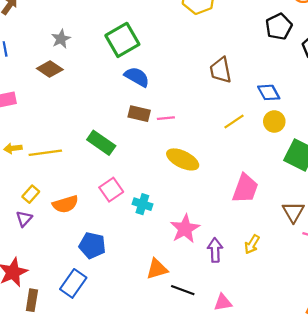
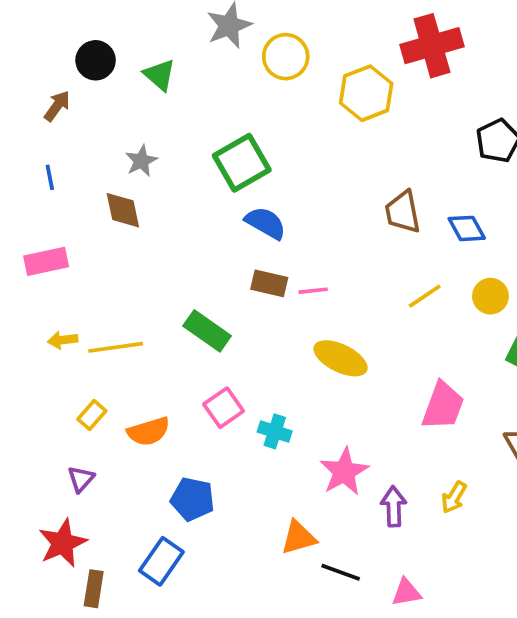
brown diamond: (50, 69) -> (123, 210), turned 45
blue diamond: (269, 92) -> (467, 228), moved
purple triangle: (24, 219) -> (81, 479), moved

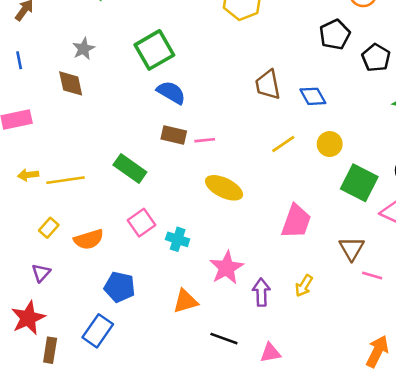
orange triangle: (298, 538) -> (185, 301), moved

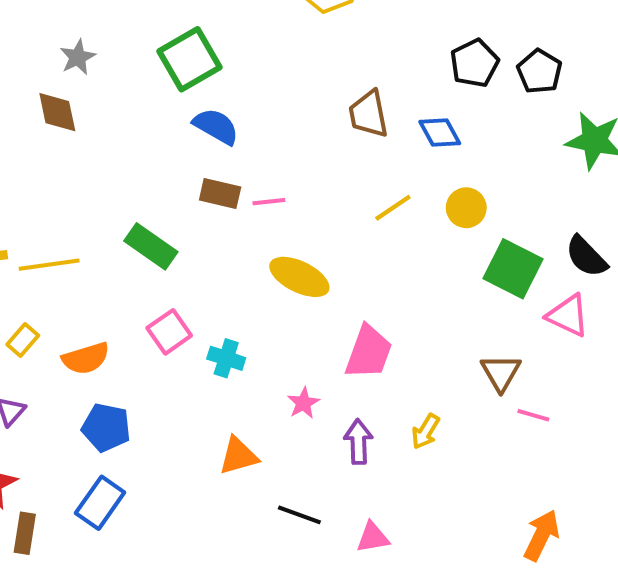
black pentagon: (335, 34) -> (474, 63), moved
pink trapezoid: (296, 221) -> (369, 352), moved
pink star: (227, 268) -> (303, 403), size x0.6
blue pentagon: (120, 287) -> (106, 427), moved

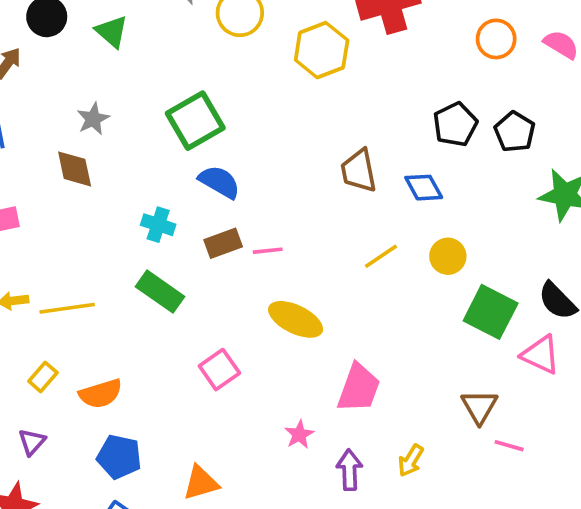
brown rectangle: (220, 193) -> (223, 243), turned -33
pink square: (169, 332) -> (219, 370), moved
cyan cross: (226, 358) -> (158, 225), moved
orange triangle: (238, 456) -> (201, 483), moved

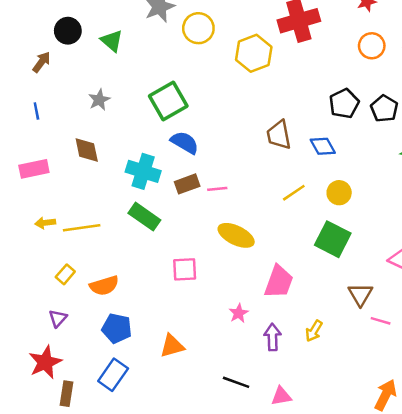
brown diamond: (75, 169) -> (87, 150), moved
cyan cross: (158, 225) -> (143, 171), size x1.5
green square: (491, 312) -> (333, 239), moved
pink square: (219, 370) -> (185, 269), turned 32

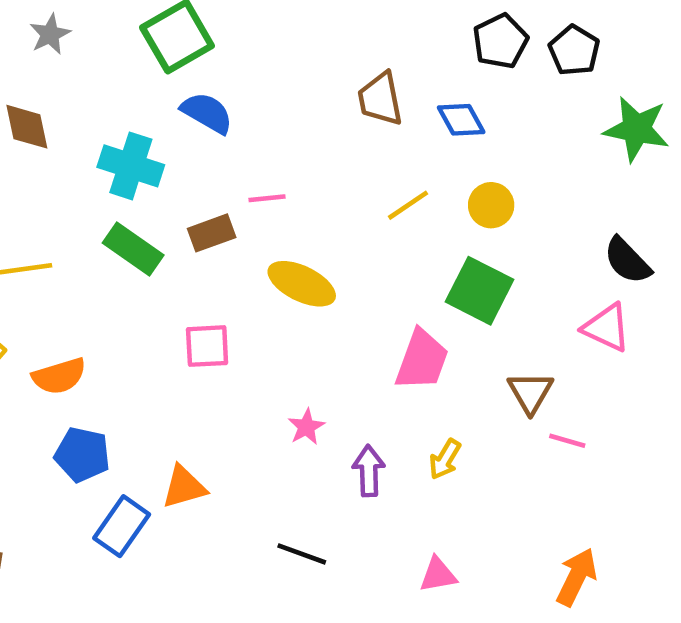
brown rectangle: (187, 184) -> (212, 233), moved
pink trapezoid: (279, 282) -> (422, 360), moved
blue rectangle: (113, 375) -> (122, 526), moved
pink triangle: (281, 396) -> (438, 575), moved

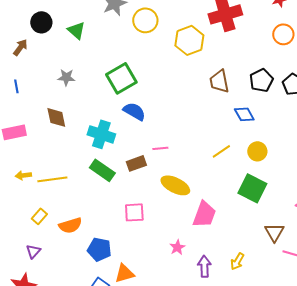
gray star: (50, 34) -> (66, 77), turned 30
brown trapezoid: (380, 99) -> (219, 81), moved
pink trapezoid: (422, 360) -> (204, 214), moved
blue pentagon: (82, 455) -> (99, 249), moved

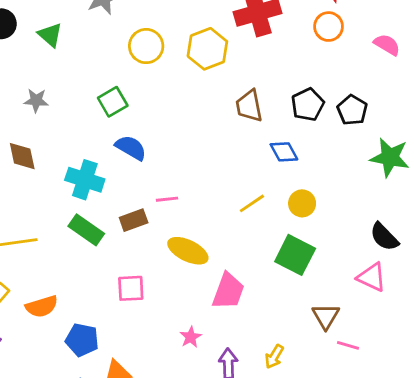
yellow circle: (145, 20) -> (146, 46), moved
orange circle: (283, 34) -> (329, 27), moved
green square: (121, 78) -> (113, 102), size x0.7

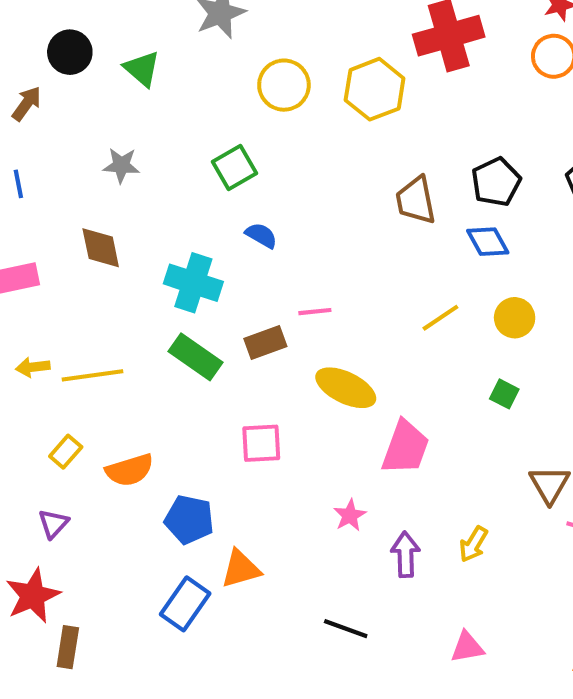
black pentagon: (308, 105) -> (496, 182), moved
brown trapezoid: (249, 106) -> (416, 200), moved
blue semicircle: (131, 148) -> (261, 235), size x0.7
green square: (295, 255) -> (504, 394), size x0.5

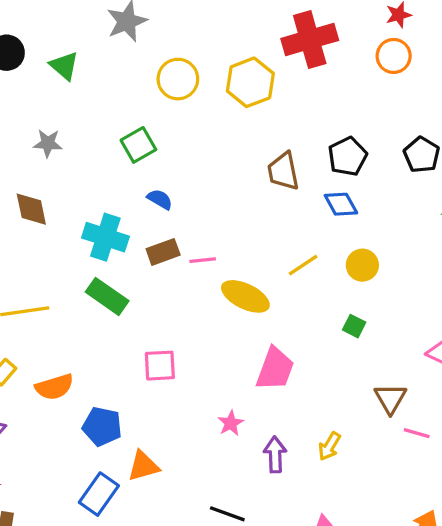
brown rectangle: (265, 342) -> (163, 252), moved
yellow ellipse: (346, 388) -> (245, 296), moved

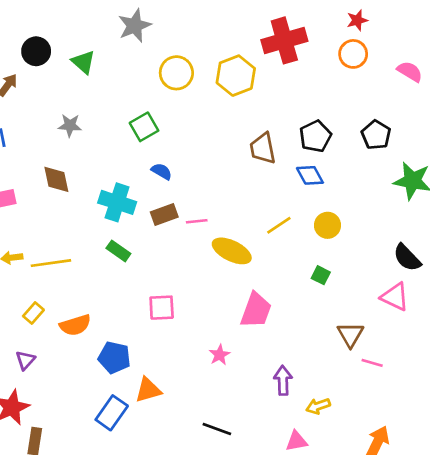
green rectangle: (107, 296) -> (118, 251), size x0.7
yellow arrow: (329, 446) -> (318, 406), moved, turned 40
purple arrow: (275, 454) -> (283, 380), moved

